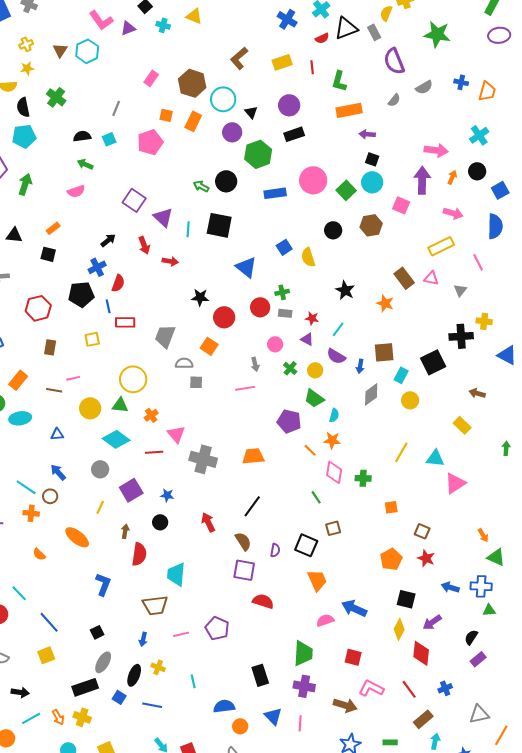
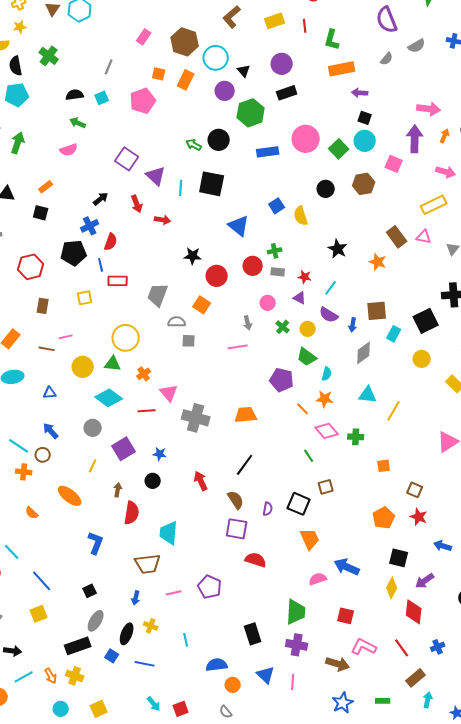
yellow circle: (410, 400) -> (422, 359), moved
cyan triangle: (435, 458) -> (368, 395), moved
pink diamond: (334, 472) -> (327, 431), turned -50

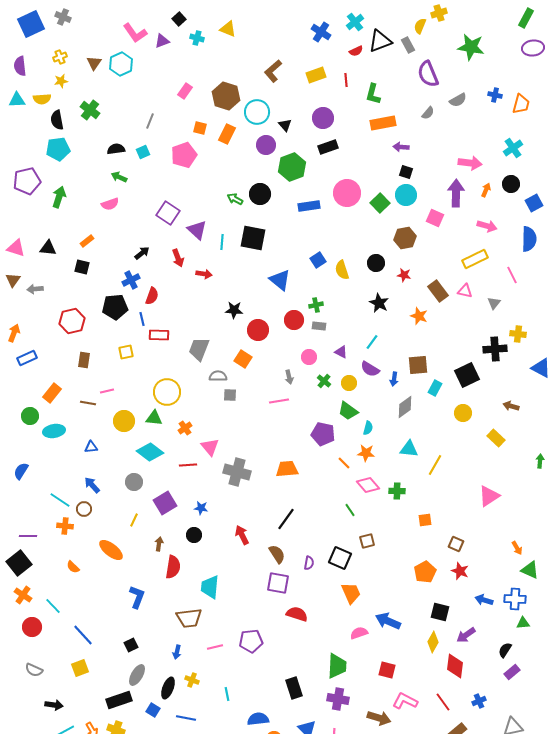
black circle: (326, 189) -> (376, 263), moved
red star: (305, 277) -> (404, 275), moved
purple pentagon: (210, 587) -> (251, 641), turned -30

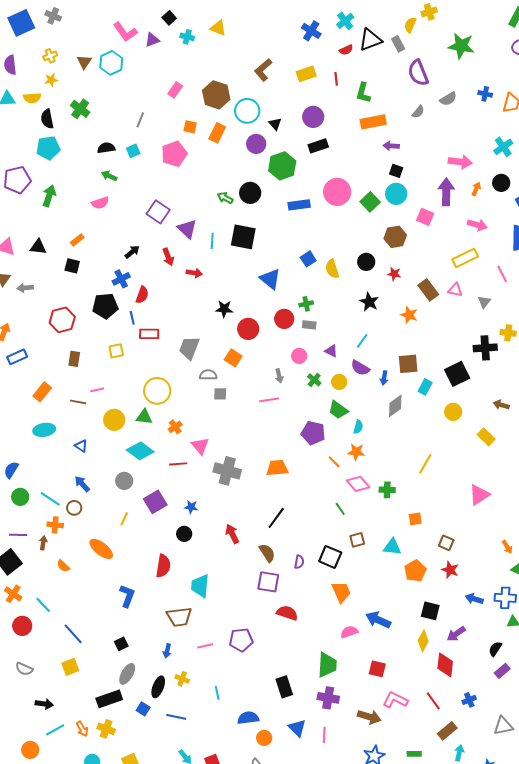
green circle: (30, 416) -> (20, 497), moved
blue triangle: (91, 447) -> (81, 446), turned 40
cyan triangle: (409, 449) -> (392, 547), moved
brown arrow: (159, 544) -> (43, 543), moved

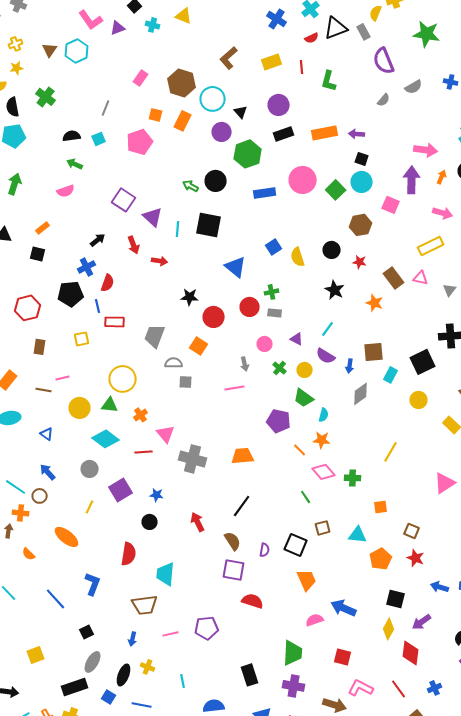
orange rectangle: (373, 122) -> (325, 133), moved
blue line: (73, 634) -> (56, 599), moved

